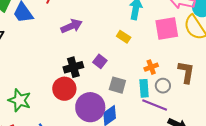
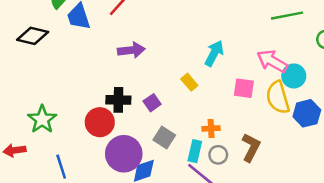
pink square: (167, 28) -> (244, 88), size x0.7

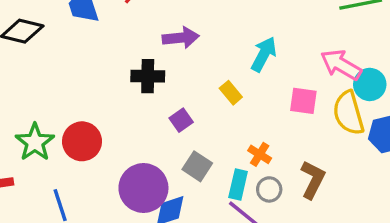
purple arrow: (131, 50) -> (181, 38), moved
black cross: (118, 100) -> (148, 76), moved
red circle: (100, 122) -> (82, 141), moved
orange cross: (211, 128) -> (260, 154), turned 35

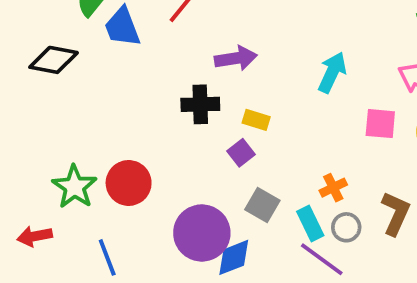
yellow rectangle: (231, 93) -> (256, 120), moved, turned -30
orange cross: (260, 154) -> (333, 188), turned 35
cyan rectangle: (238, 185) -> (310, 223), turned -36

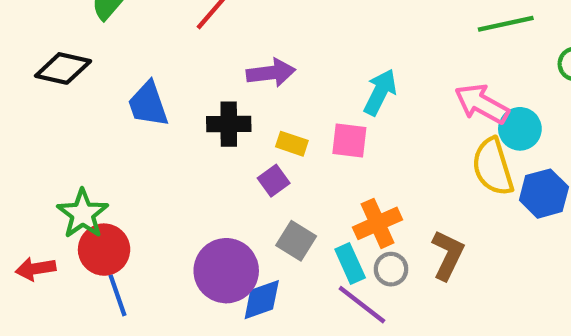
blue trapezoid: (122, 27) -> (148, 104), moved
pink square: (380, 124) -> (349, 141), moved
red circle: (129, 183) -> (104, 250), moved
orange cross: (333, 188) -> (378, 223), size x1.5

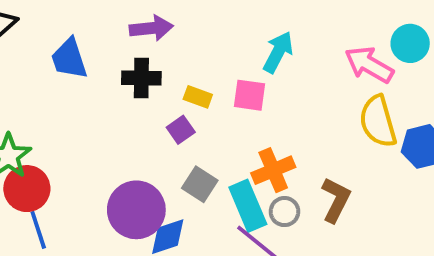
purple arrow: (271, 73) -> (151, 28), moved
cyan circle: (520, 129) -> (410, 43), moved
cyan rectangle: (350, 264) -> (248, 206), size x1.4

